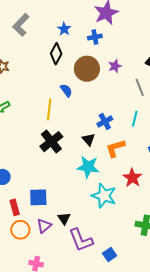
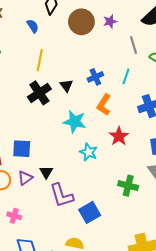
blue semicircle: (66, 90) -> (33, 26), moved
black triangle: (89, 139) -> (66, 86), moved
orange L-shape: (115, 148) -> (104, 105), turned -45
cyan star: (104, 196) -> (89, 152), size x0.7
blue square: (110, 255) -> (90, 212), size x1.5

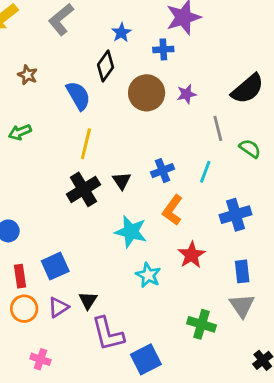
blue semicircle: (33, 26) -> (78, 96), size x1.5
blue square: (22, 149) -> (55, 266), turned -30

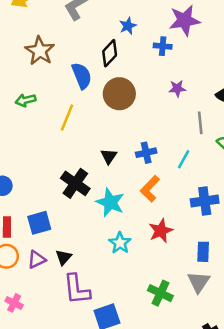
brown star: (28, 75) -> (40, 51), size x1.6
brown circle: (147, 93) -> (119, 94), moved
yellow line: (86, 144) -> (67, 117), moved
black cross: (83, 189) -> (75, 183), moved, turned -32

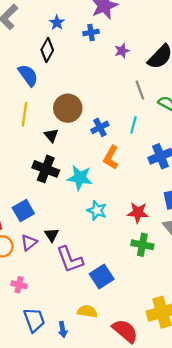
purple star: (177, 88) -> (122, 51), moved
brown circle: (119, 94) -> (68, 108), moved
black triangle: (109, 156) -> (51, 135), moved
red star: (161, 231) -> (138, 213), moved, turned -30

